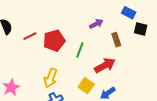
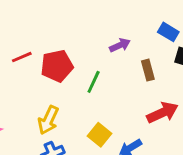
red arrow: (105, 65) -> (163, 113), moved

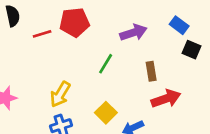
purple arrow: (120, 45) -> (133, 33), size x1.4
red pentagon: (57, 66) -> (75, 22), moved
brown rectangle: (148, 70) -> (151, 71), moved

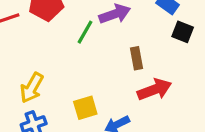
green line: (106, 64) -> (85, 32), moved
yellow square: (106, 113) -> (85, 108), turned 30

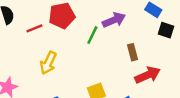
yellow arrow: (32, 88) -> (48, 63), moved

